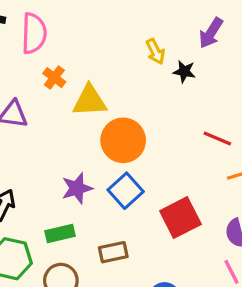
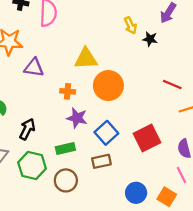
orange cross: (54, 78) -> (68, 91), moved, turned -32
purple star: (77, 188) -> (77, 118), turned 30
blue square: (126, 191) -> (106, 133), moved

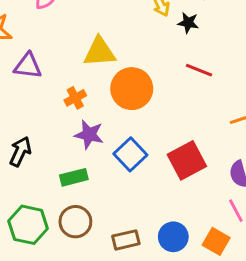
red line: (172, 85) -> (199, 70), moved
orange cross: (68, 91) -> (75, 98), turned -32
brown rectangle: (101, 161) -> (126, 240), moved
green hexagon: (32, 166) -> (28, 225), moved

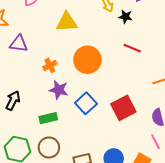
yellow triangle: (100, 52) -> (67, 22), moved

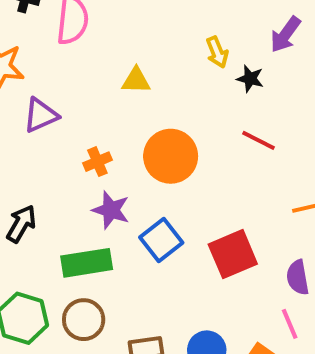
yellow triangle: (67, 22) -> (136, 80), size x0.7
purple triangle: (19, 44) -> (41, 115), turned -36
green rectangle: (48, 118) -> (87, 263), size x1.4

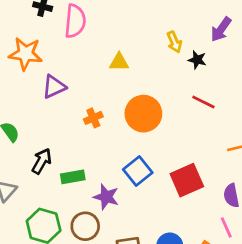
purple star: (111, 210) -> (106, 197), moved
green rectangle: (87, 263) -> (73, 177), moved, size x0.7

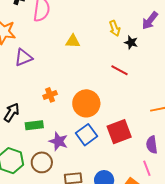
red line: (203, 102) -> (120, 70), moved
orange circle: (143, 114) -> (86, 103), moved
orange cross: (93, 118) -> (50, 95), moved
blue square: (138, 171) -> (86, 135), moved

